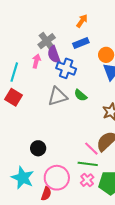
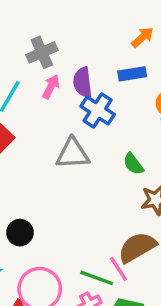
gray cross: (47, 41) -> (42, 52), moved
green semicircle: (81, 95) -> (133, 164), moved
pink line: (91, 149) -> (119, 269), moved

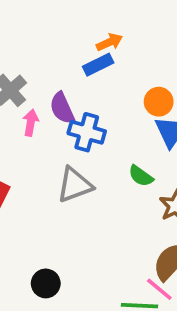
orange arrow: (142, 37) -> (109, 42), turned 35
blue rectangle: (132, 74) -> (98, 65), moved

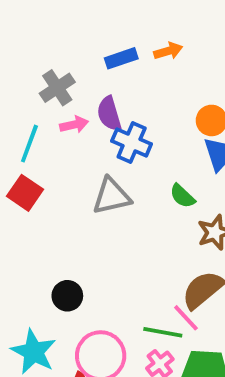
blue rectangle: (98, 65) -> (121, 58), moved
pink arrow: (31, 123) -> (74, 125), turned 60

